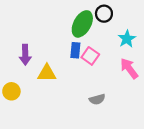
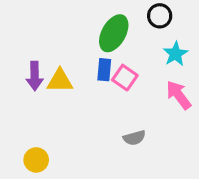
black circle: (104, 14) -> (160, 16), moved
yellow triangle: (47, 73) -> (60, 81), moved
yellow circle: (11, 91) -> (36, 160), moved

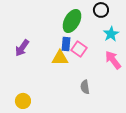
purple arrow: (35, 76) -> (22, 48), turned 36
yellow triangle: (60, 81) -> (60, 58), moved
gray semicircle: (134, 138) -> (85, 87), turned 96

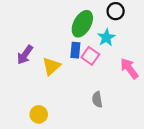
cyan star: (111, 34) -> (106, 38), moved
yellow triangle: (60, 58) -> (51, 66), moved, turned -42
yellow circle: (23, 101) -> (39, 114), moved

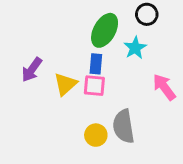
pink square: (90, 56) -> (94, 86), moved, turned -30
gray semicircle: (97, 99) -> (123, 126), size x1.6
yellow circle: (39, 114) -> (96, 135), moved

